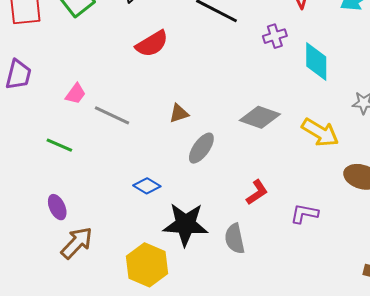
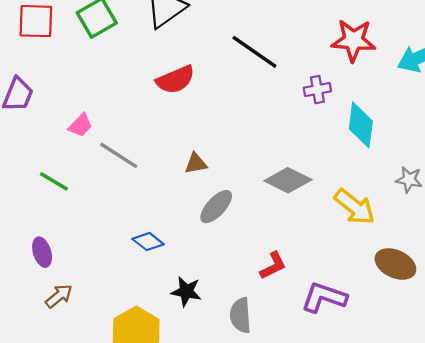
purple L-shape: (304, 214) -> (324, 297), size x1.4
black star: (185, 224) -> (186, 291), size x0.6
brown arrow: (77, 243) -> (59, 296), size x0.7

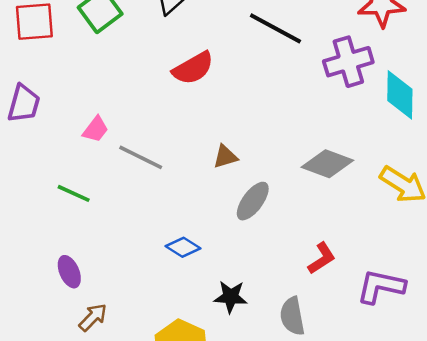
purple cross: (317, 90) -> (348, 62), size x1.6

